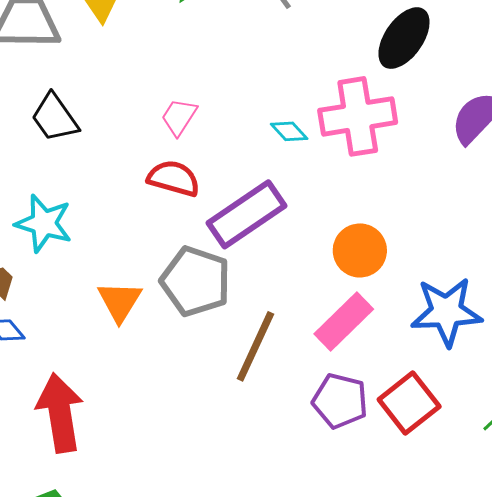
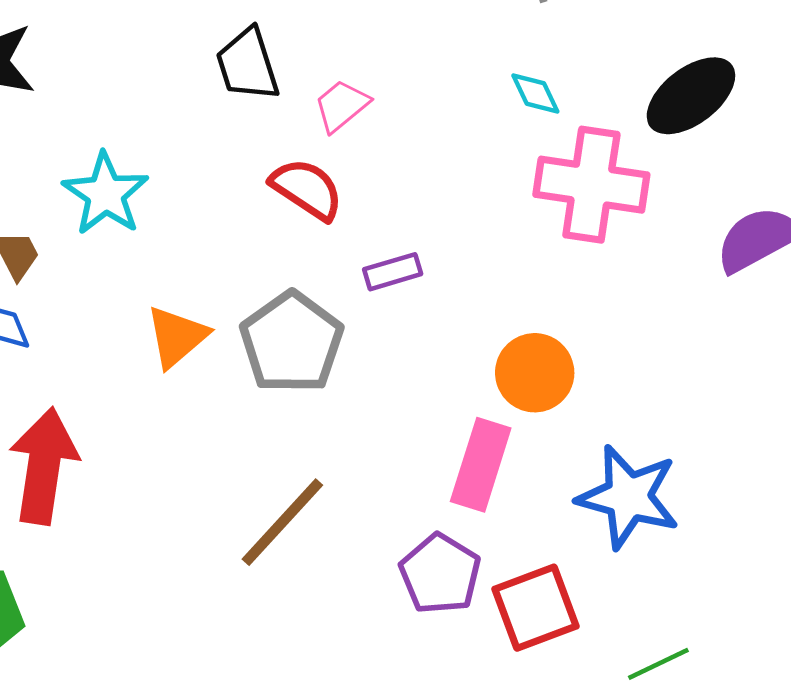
black trapezoid: (55, 118) -> (247, 65), moved
cyan diamond: (289, 131) -> (535, 94), moved
purple rectangle: (247, 214) -> (393, 272), size x0.5
pink rectangle: (344, 322) -> (481, 465), turned -46
brown line: (255, 346) -> (282, 522), moved

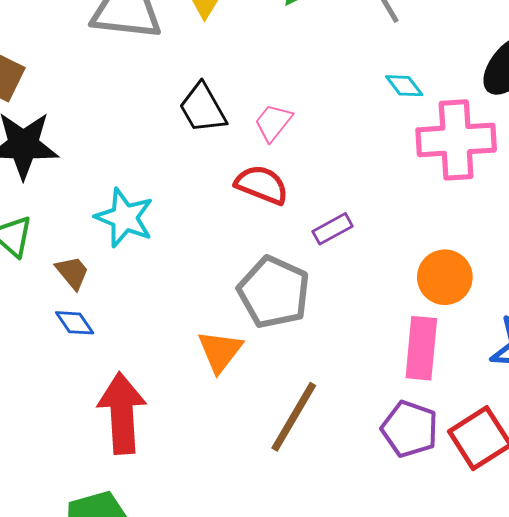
orange triangle: (177, 337) -> (220, 351), moved

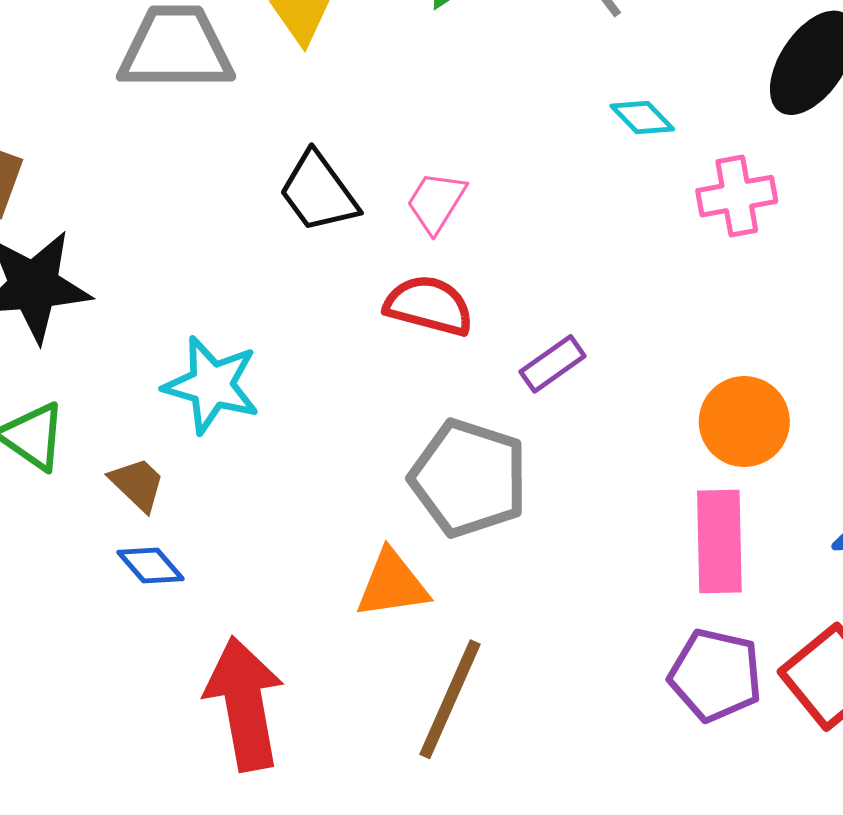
pink cross: (456, 140) -> (737, 196), size x0.6
orange triangle: (220, 351) -> (392, 584), turned 51
brown line: (294, 417) -> (450, 699), moved

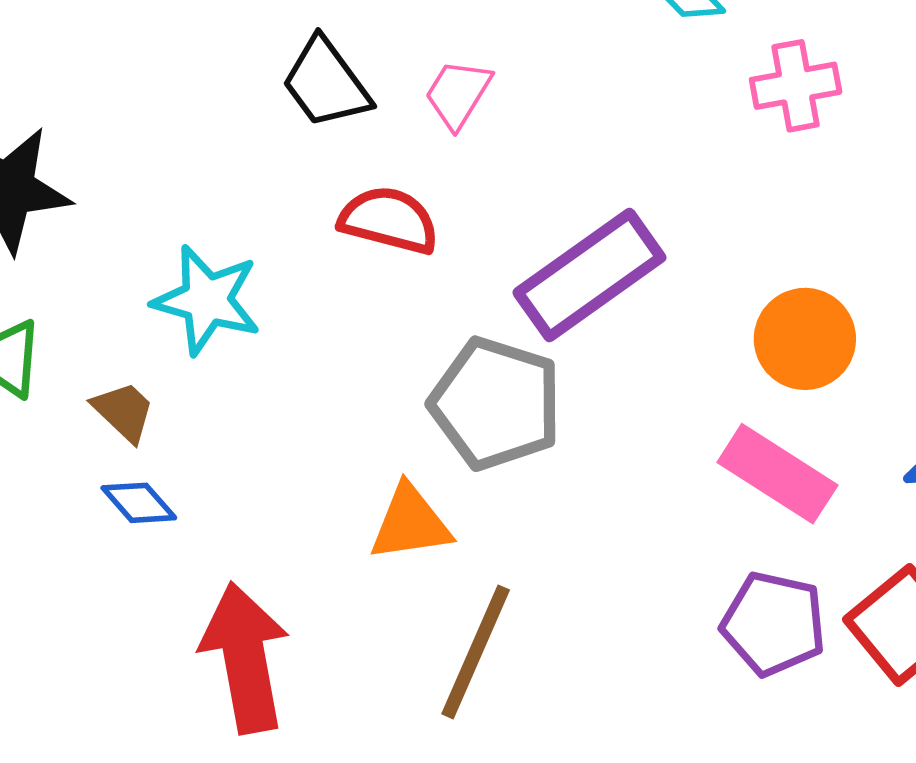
red semicircle: (429, 306) -> (389, 220), moved
purple rectangle: (553, 364) -> (589, 275), size x2.0
pink rectangle: (719, 541) -> (777, 474), turned -56

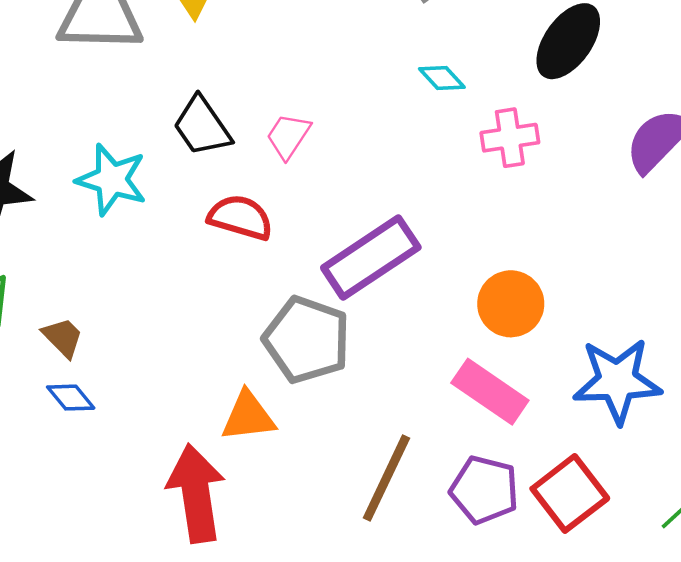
cyan star: (207, 300) -> (112, 180), moved
brown line: (476, 652) -> (386, 478), moved
red arrow: (245, 658) -> (196, 493), moved

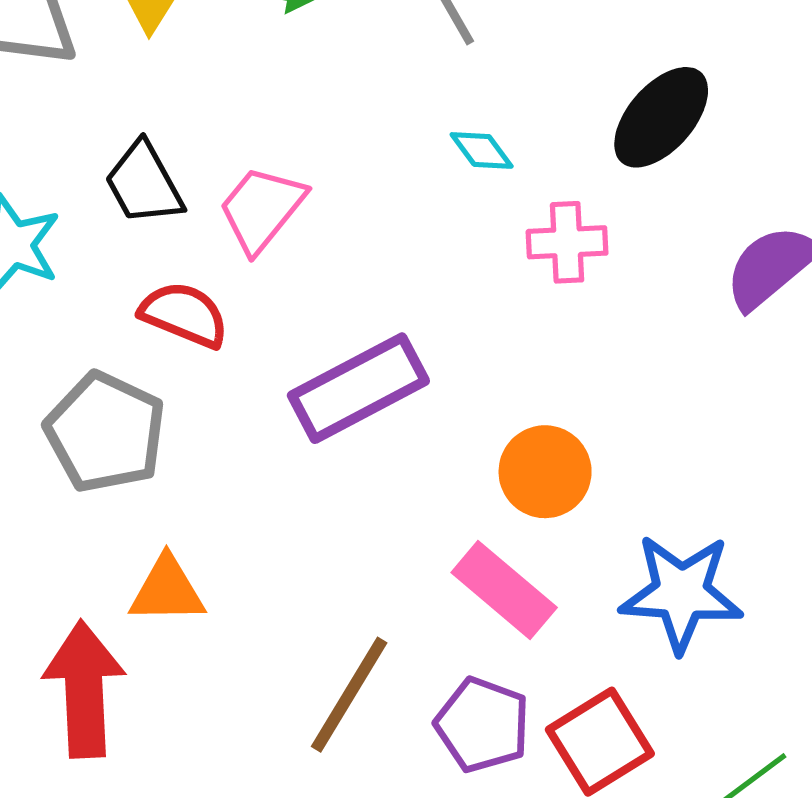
pink trapezoid: (288, 136) -> (262, 209), size x1.4
gray pentagon: (307, 340) -> (105, 432), moved

